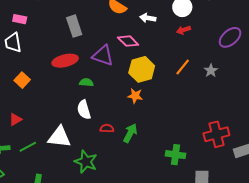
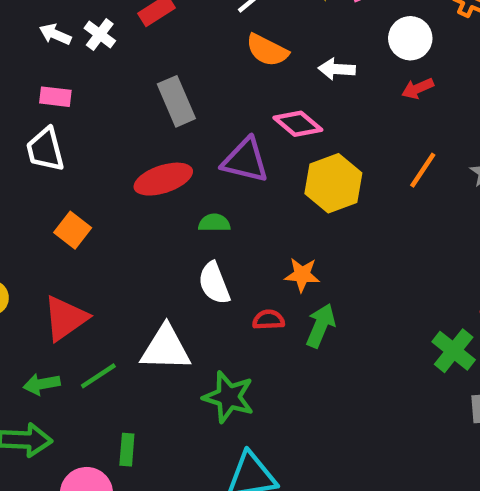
orange star: (135, 96) -> (302, 275), moved
red triangle: (15, 120) -> (65, 318), size x1.6
green cross: (176, 155) -> (454, 351), moved, turned 36

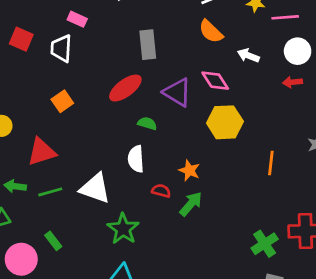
orange line: (423, 170) -> (271, 163), moved, turned -45
red ellipse: (163, 179) -> (125, 88), turned -36
green rectangle: (127, 450) -> (53, 241), turned -60

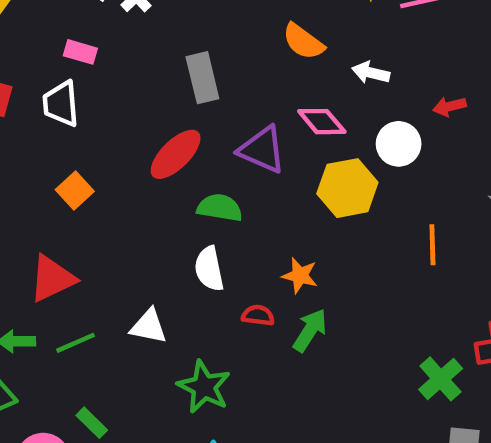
white circle: (298, 51) -> (399, 144), moved
green semicircle: (147, 123) -> (220, 208), size x1.4
white triangle: (95, 188) -> (149, 326), size x0.7

